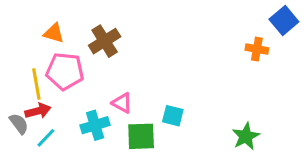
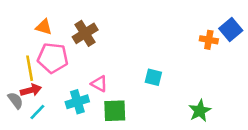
blue square: (284, 20) -> (231, 30), moved
cyan square: (173, 116) -> (153, 77), moved

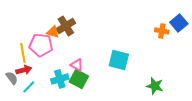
orange triangle: (44, 27) -> (53, 32), moved
cyan square: (153, 77) -> (119, 60), size x1.5
green square: (115, 111) -> (79, 79), moved, turned 30
green star: (200, 111) -> (155, 86), turned -30

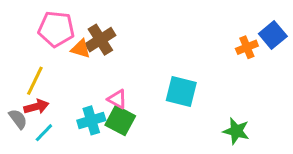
orange cross: (162, 31) -> (247, 47), turned -32
pink pentagon: (41, 45) -> (56, 29), moved
yellow line: (23, 53) -> (35, 81), turned 36

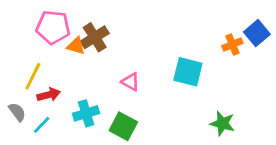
cyan square: (181, 91) -> (188, 72), moved
pink triangle: (117, 99) -> (131, 82), moved
red arrow: (36, 107) -> (49, 95), moved
green square: (120, 120) -> (123, 126), moved

